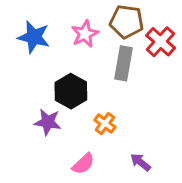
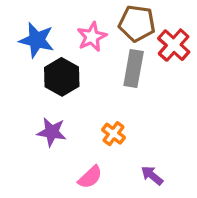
black hexagon: (71, 91) -> (62, 77), moved

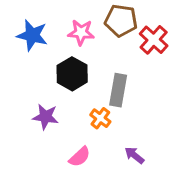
pink star: (92, 37) -> (81, 32), turned 30
gray rectangle: (134, 69) -> (118, 90), moved
black hexagon: (62, 77) -> (72, 74), moved

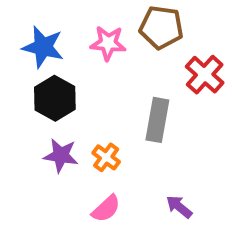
red cross: (154, 40) -> (205, 75), moved
black hexagon: (72, 74) -> (55, 98), moved
orange cross: (100, 118) -> (106, 157), moved

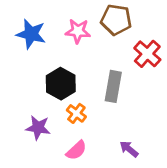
black hexagon: (55, 98) -> (61, 84), moved
purple star: (61, 155) -> (38, 128), moved

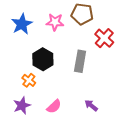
blue star: (31, 34) -> (22, 24), turned 30
orange cross: (76, 113) -> (29, 80), moved
purple star: (38, 128) -> (22, 105), moved, turned -30

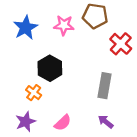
gray rectangle: (80, 61) -> (104, 86), moved

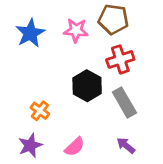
red cross: (121, 44) -> (120, 59), moved, turned 30
black hexagon: (50, 68) -> (87, 86), moved
gray rectangle: (104, 86) -> (124, 102), turned -40

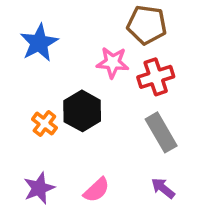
pink star: (76, 30) -> (113, 62), moved
black hexagon: (87, 86) -> (82, 111), moved
orange cross: (40, 111) -> (44, 124), moved

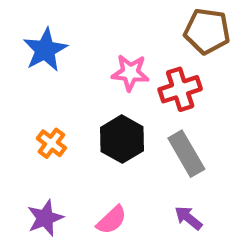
brown pentagon: (147, 25) -> (207, 31), moved
black hexagon: (82, 111) -> (122, 139), moved

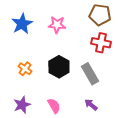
pink star: (130, 73) -> (57, 25), moved
red cross: (180, 89) -> (101, 43), moved, turned 30
pink semicircle: (112, 220) -> (54, 106), turned -77

